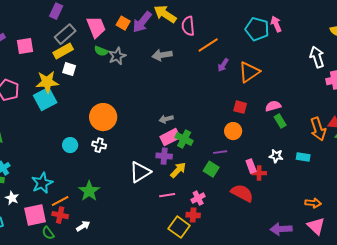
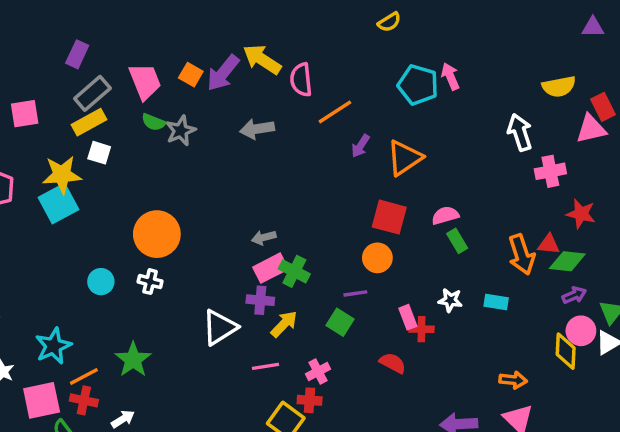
red square: (240, 107) -> (389, 217), size x1.5
red semicircle: (242, 193) -> (393, 363), size x0.7

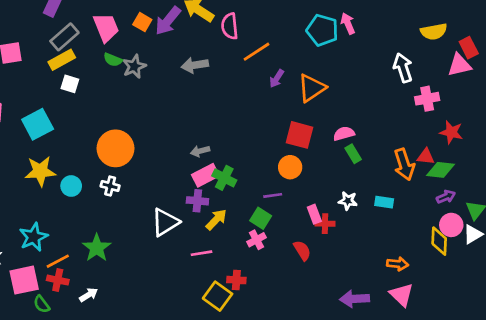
yellow star: (62, 175) -> (40, 171), moved
red semicircle: (393, 363) -> (302, 250), turned 30
pink cross: (318, 371) -> (257, 240), moved

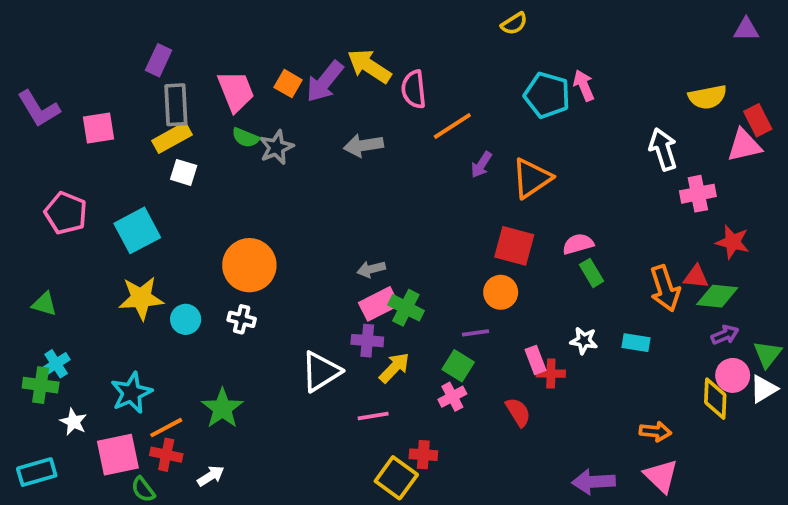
gray rectangle: (64, 37) -> (176, 105), turned -52

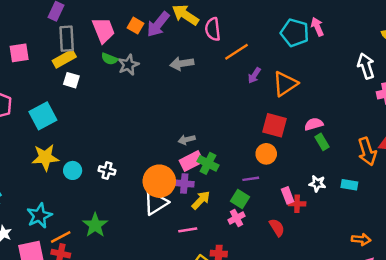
orange circle: (249, 265) -> (159, 181), moved

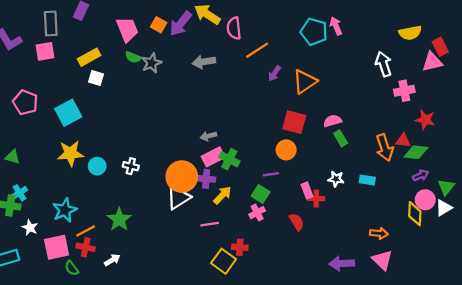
gray rectangle: (67, 39) -> (51, 24), moved

